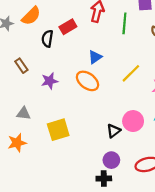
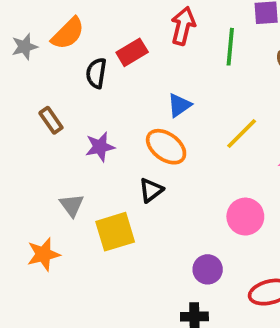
gray triangle: (24, 113) -> (72, 205), moved, turned 48
black triangle: (114, 131) -> (151, 190), moved
purple circle: (111, 160) -> (208, 269), moved

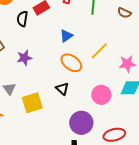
orange ellipse: (166, 147) -> (71, 63), moved
black triangle: (151, 190) -> (62, 89), moved, turned -40
purple circle: (208, 269) -> (81, 123), size x1.5

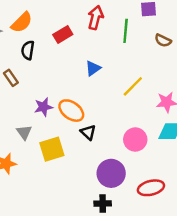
black semicircle: (22, 19) -> (28, 50), moved
purple star: (24, 58) -> (43, 107), moved
orange ellipse: (71, 63) -> (71, 111), moved

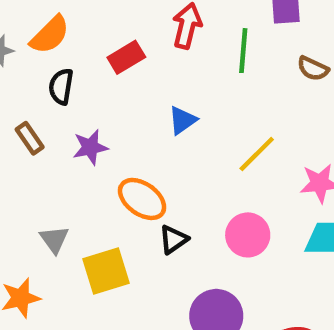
purple star: (43, 107) -> (90, 147), moved
black triangle: (88, 132) -> (174, 239), turned 42
pink circle: (135, 140) -> (248, 235), moved

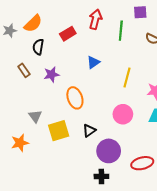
yellow line: (257, 154) -> (127, 78), turned -30
orange ellipse: (142, 199) -> (75, 98), turned 35
black triangle: (174, 239) -> (89, 131), moved

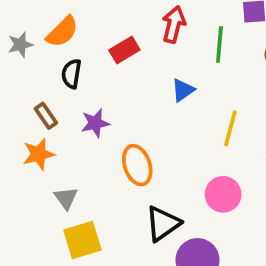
blue triangle: (93, 62) -> (183, 90), moved
yellow square: (59, 131) -> (82, 240), moved
black triangle: (89, 131) -> (163, 224), size x1.5
orange star: (20, 143) -> (39, 154), moved

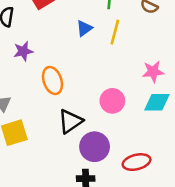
yellow line: (230, 129) -> (115, 32), moved

